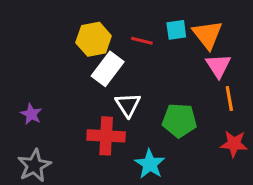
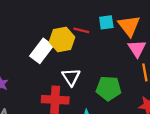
yellow hexagon: (94, 39) -> (62, 39), moved
white rectangle: (108, 69) -> (41, 51), moved

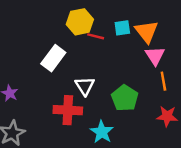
yellow hexagon: (62, 39) -> (80, 22), moved
green pentagon: (109, 88) -> (125, 98), turned 30

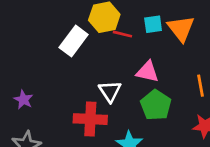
pink triangle: (155, 56) -> (148, 72), moved, turned -45
white rectangle: (53, 58) -> (74, 41), moved

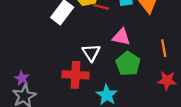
purple star: (23, 100) -> (22, 78), moved

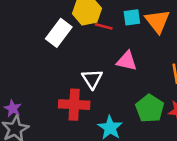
green pentagon: (128, 64) -> (150, 108), moved

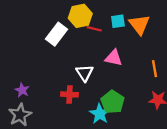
red cross: (74, 105) -> (69, 94), size x0.7
purple star: (13, 108) -> (22, 90), moved
green pentagon: (150, 108) -> (113, 102), moved

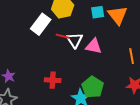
red line: (94, 29) -> (63, 36), moved
white triangle: (85, 73) -> (75, 40), moved

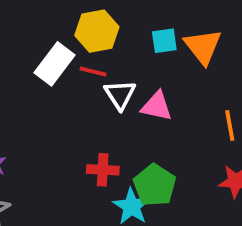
red line: (63, 36) -> (93, 72), moved
red cross: (53, 80) -> (103, 170), moved

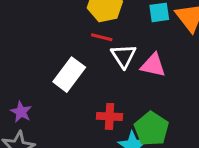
white rectangle: (54, 64) -> (69, 75), moved

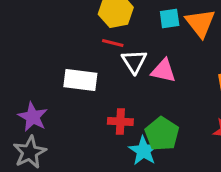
white rectangle: (69, 75) -> (80, 80), turned 60
purple star: (21, 112) -> (33, 117), size x1.4

